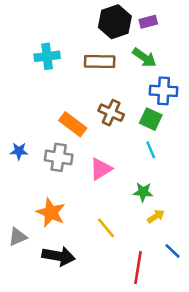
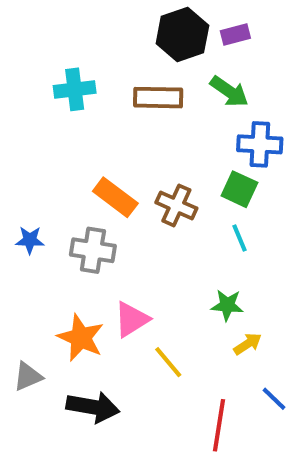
brown cross: (111, 113) -> (176, 205), moved
pink triangle: (101, 169) -> (132, 319), moved

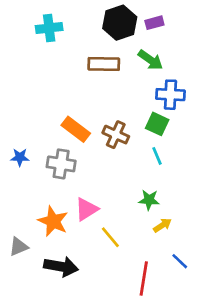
cyan cross: (75, 89) -> (49, 28), moved

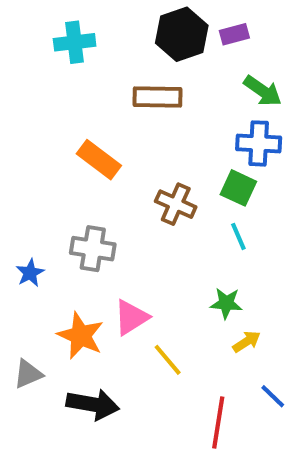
green arrow: (150, 60) -> (263, 91), moved
orange rectangle: (76, 129) -> (99, 160), moved
blue star: (20, 157) -> (30, 273), moved, turned -30

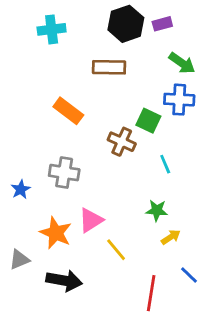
green square: (238, 188) -> (148, 121), moved

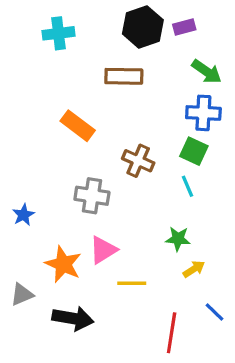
green square: (148, 121) -> (194, 151), moved
gray cross: (64, 173) -> (92, 196), moved
yellow line: (116, 250) -> (132, 283), turned -50

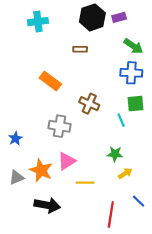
brown rectangle: (124, 76) -> (80, 49), size x0.6
green square: (194, 151) -> (135, 104), moved, turned -30
gray triangle: (22, 294) -> (16, 178), moved

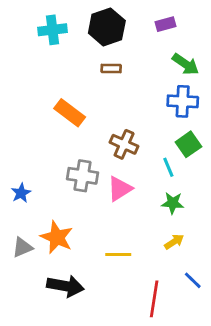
black hexagon: (92, 17) -> (107, 27), moved
green square: (135, 104) -> (188, 144), turned -30
green star: (115, 154) -> (173, 203), moved
pink triangle: (67, 161) -> (120, 189), moved

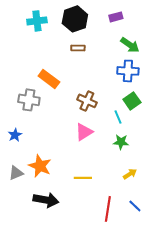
gray cross: (83, 176) -> (29, 100), moved
yellow arrow: (174, 242) -> (130, 174), moved
blue line: (193, 280) -> (135, 206), moved

